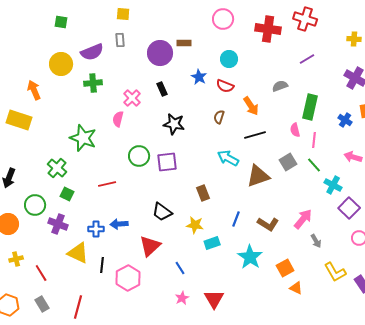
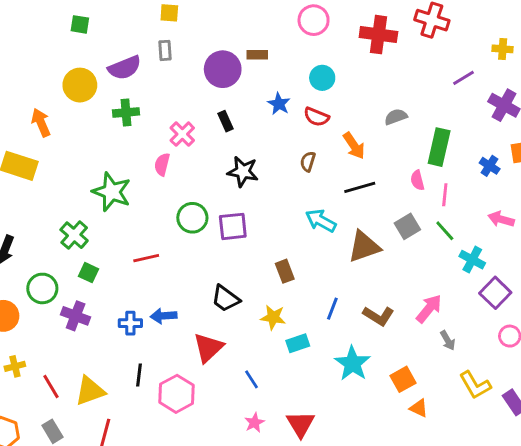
purple line: (307, 59) -> (464, 78), moved
yellow triangle: (78, 253) -> (90, 391), moved, turned -45

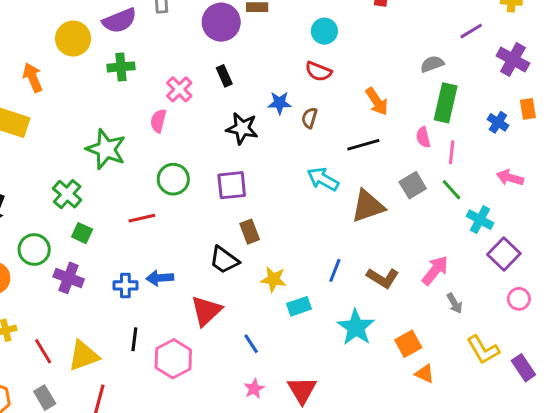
blue star: (279, 104) -> (280, 103), moved, turned -30
gray semicircle: (396, 117) -> (432, 64), moved
orange arrow: (354, 146) -> (377, 101), moved
green circle: (192, 218) -> (173, 179), moved
brown rectangle: (285, 271) -> (250, 232), moved

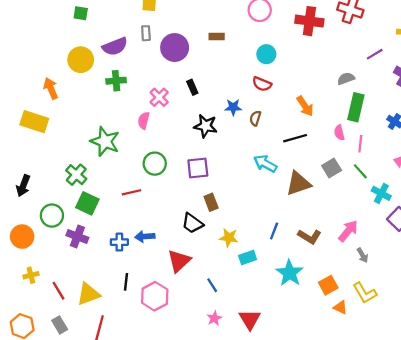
purple circle: (221, 22) -> (175, 48), moved
green square: (82, 233) -> (87, 203), size x1.5
yellow L-shape: (483, 350) -> (365, 293), moved

